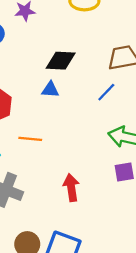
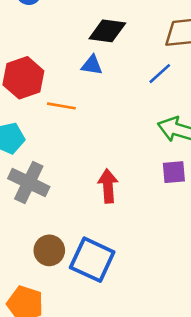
orange line: (30, 139) -> (61, 106), moved

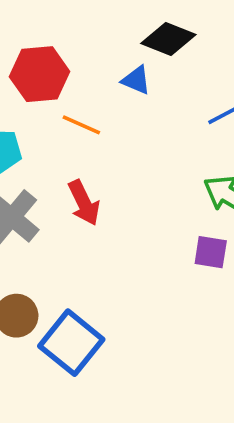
red arrow: (108, 186) -> (84, 203), moved, turned 144

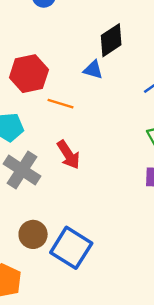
black diamond: (168, 39) -> (111, 40), turned -48

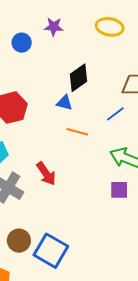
orange line: (61, 104) -> (77, 132), moved

